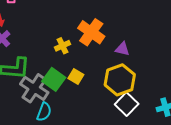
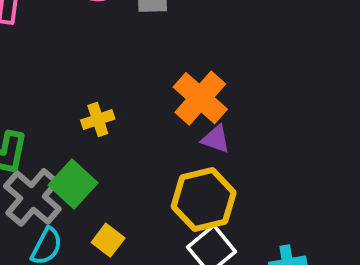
orange cross: (91, 32) -> (200, 98), moved
yellow square: (76, 76) -> (108, 240), moved

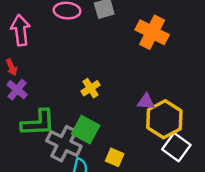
orange cross: (200, 98) -> (152, 32), moved
purple triangle: (216, 139) -> (146, 102), moved

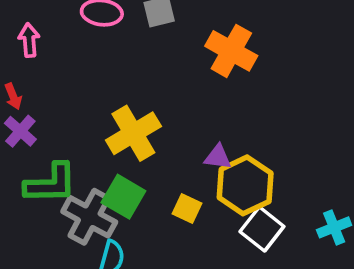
pink arrow: (20, 30) -> (29, 40), size x0.7
yellow cross: (91, 88) -> (133, 133), size x1.8
yellow square: (115, 157) -> (187, 208), moved

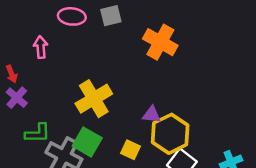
pink arrow: (29, 40) -> (41, 47), moved
green L-shape: (51, 183) -> (38, 133), size x0.7

